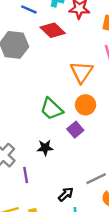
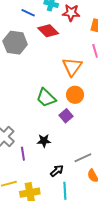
black star: (45, 148) -> (44, 141), moved

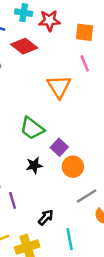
orange circle: (75, 95) -> (73, 167), moved
black star: (44, 141) -> (34, 165), moved
black arrow: (57, 171) -> (46, 217), moved

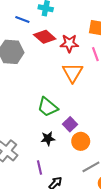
red star: (49, 21) -> (69, 43), moved
purple line: (13, 200) -> (40, 167), moved

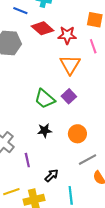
purple square: (70, 124) -> (69, 96), moved
purple line: (40, 167) -> (27, 160), moved

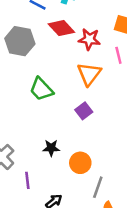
green trapezoid: (45, 99) -> (41, 89), moved
orange circle: (77, 134) -> (80, 163), moved
gray line: (87, 160) -> (98, 187), turned -48

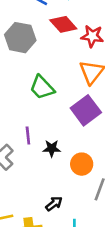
purple square: (84, 111) -> (86, 110), size x1.6
purple line: (27, 180) -> (28, 136), moved

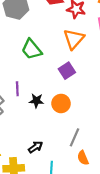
purple square: (86, 110) -> (67, 71), size x0.7
orange circle: (82, 164) -> (61, 103), moved

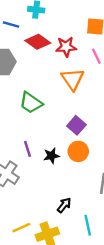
purple square: (67, 71) -> (76, 125), moved

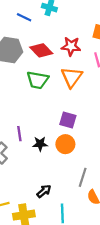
red diamond: (38, 42) -> (41, 50), moved
green trapezoid: (31, 103) -> (38, 80), moved, turned -35
purple square: (76, 125) -> (68, 120), turned -35

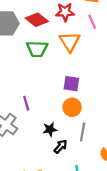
black star: (40, 144) -> (50, 129), moved
gray line: (83, 177) -> (83, 132), moved
black arrow: (44, 191) -> (61, 146), moved

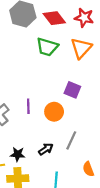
purple line: (26, 103) -> (28, 106), moved
orange circle: (72, 107) -> (54, 112), moved
black star: (50, 129) -> (18, 154), moved

